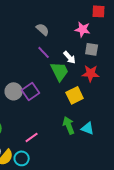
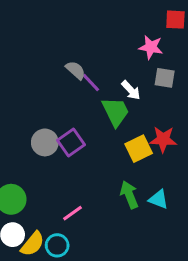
gray semicircle: (43, 29) -> (76, 70), moved
red star: (91, 73) -> (163, 139), moved

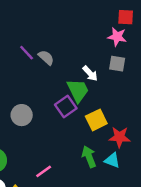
pink star: (151, 47) -> (117, 37), moved
purple line: (91, 83) -> (27, 53), moved
red star: (163, 139) -> (120, 137), moved
purple square: (71, 142) -> (66, 106), moved

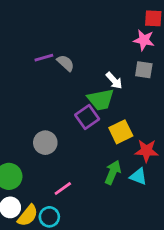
purple line: (27, 53) -> (44, 58), turned -63
green trapezoid: (78, 91) -> (101, 99), turned 105
gray circle: (22, 115) -> (45, 143), moved
green arrow: (89, 157) -> (113, 172), turned 45

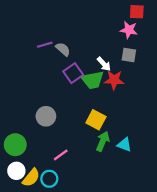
purple square: (87, 117) -> (73, 73), moved
yellow square: (121, 132) -> (96, 120), moved, turned -36
red star: (146, 151) -> (114, 80), moved

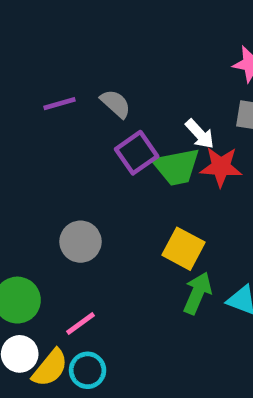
purple line: (45, 45) -> (59, 104), moved
pink line: (61, 155) -> (80, 323), moved

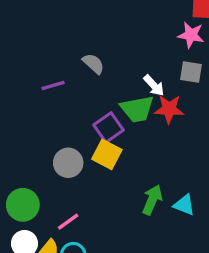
purple line: (59, 104) -> (53, 85), moved
purple square: (137, 153) -> (109, 127), moved
yellow square: (183, 249) -> (107, 154), moved

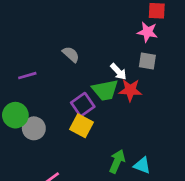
purple line: (53, 85) -> (27, 76), moved
gray circle: (68, 163) -> (34, 128), moved
green circle: (23, 205) -> (15, 115), moved

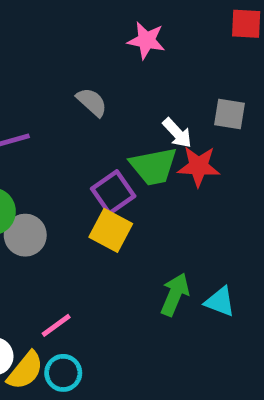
pink star: (147, 32) -> (146, 40), moved

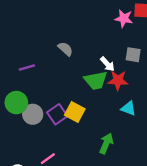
pink star: (146, 40) -> (124, 19), moved
purple square: (113, 192) -> (57, 114), moved
cyan triangle: (220, 302) -> (128, 108), moved

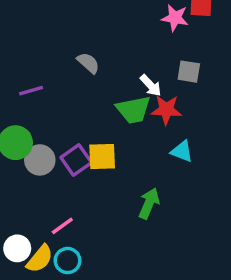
yellow square: (75, 112) -> (102, 157), turned -30

